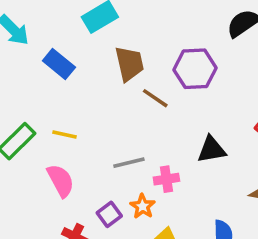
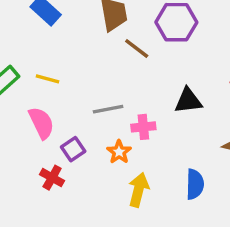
purple square: (109, 214) -> (73, 149), moved

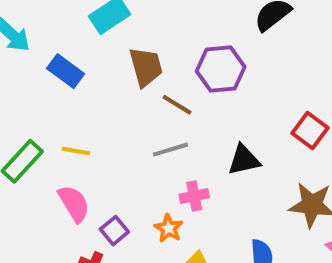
gray line: (108, 109) -> (170, 150), moved

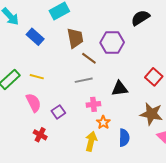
orange star: (169, 228) -> (103, 122), moved
purple square: (114, 231) -> (58, 112), moved

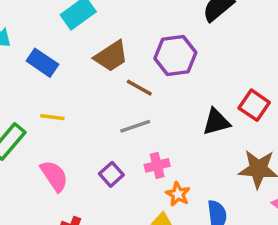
brown trapezoid: (75, 38) -> (111, 56), turned 75
yellow line: (37, 77) -> (52, 117), moved
black triangle: (120, 89) -> (216, 122), moved
purple square: (58, 112) -> (111, 174), moved

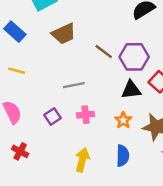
purple hexagon: (175, 56) -> (134, 57), moved
brown line: (139, 88) -> (104, 51), moved
orange star: (178, 194) -> (123, 120), moved

